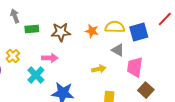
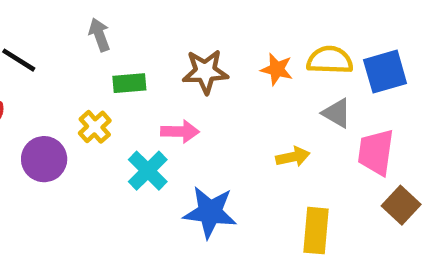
green rectangle: (32, 29) -> (129, 83), moved

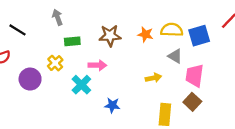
brown square: (401, 205) -> (192, 102), moved
blue star: (210, 212) -> (112, 105), size x0.6

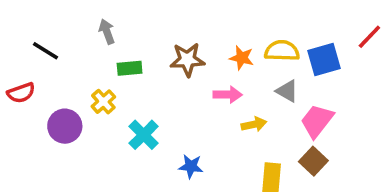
pink arrow: (97, 65) -> (228, 95), moved
pink trapezoid: (195, 76) -> (317, 121), turned 30

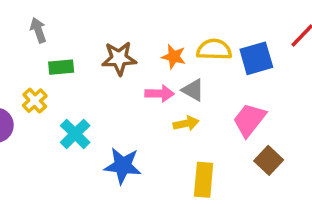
gray triangle: (287, 91) -> (193, 90), moved
brown square: (313, 161) -> (269, 160), moved
blue star: (191, 166) -> (123, 166), size x1.5

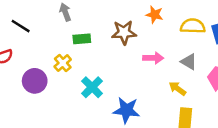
orange star: (174, 57) -> (154, 15), moved
gray triangle: (193, 90) -> (189, 62), moved
yellow arrow: (186, 123) -> (177, 89), moved, turned -132

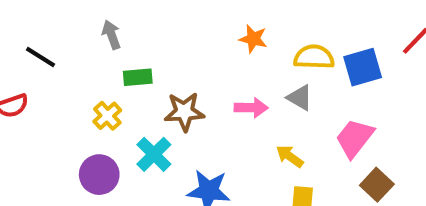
brown star: (124, 32) -> (184, 112), moved
gray triangle: (189, 62) -> (300, 98), moved
purple circle: (35, 81) -> (99, 175), moved

